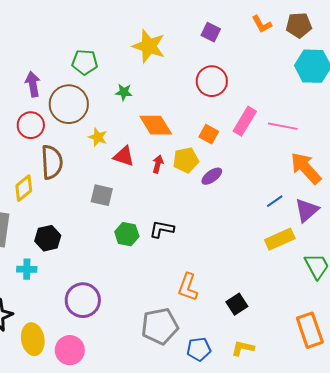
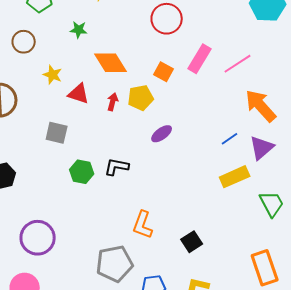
brown circle: (69, 104) -> (24, 42), size x0.6
pink line: (283, 126) -> (238, 64), turned -44
purple ellipse: (212, 176) -> (162, 134), moved

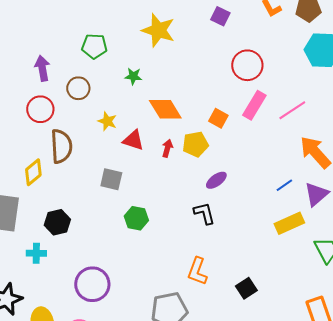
red circle: (167, 19) -> (247, 65), moved
black L-shape: (117, 167) -> (204, 213), moved, turned 65

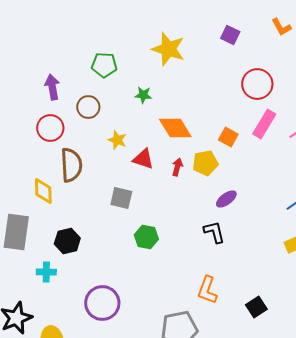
yellow diamond: (33, 172) -> (43, 191), turned -52

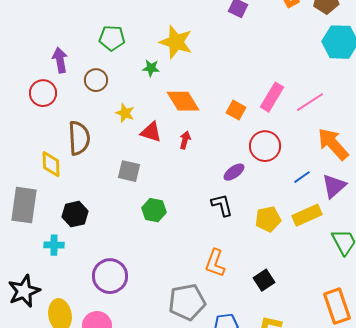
yellow star: (168, 49) -> (176, 42), moved
red circle: (257, 84) -> (265, 146), moved
red circle: (50, 128) -> (43, 93), moved
yellow pentagon: (205, 163) -> (268, 219), moved

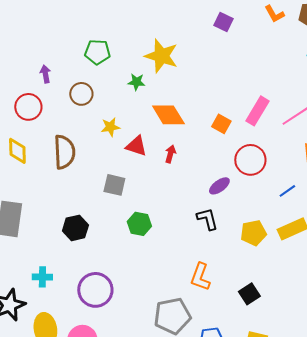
purple arrow: (60, 60) -> (45, 74), size x0.7
yellow star: (125, 113) -> (110, 127), turned -30
yellow diamond: (51, 164) -> (17, 151), moved
black hexagon: (75, 214) -> (75, 228), moved
cyan cross: (54, 245) -> (42, 277), moved

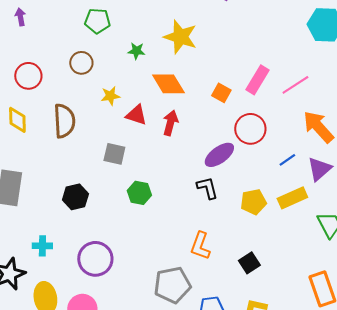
yellow star: (161, 56) -> (180, 37), moved
purple arrow: (45, 74) -> (20, 17), moved
red arrow: (170, 154) -> (170, 123), size x1.4
purple ellipse: (219, 186) -> (219, 155), size x1.4

